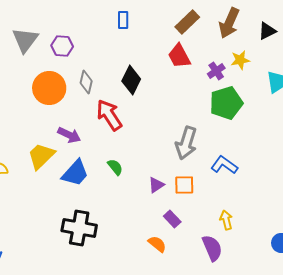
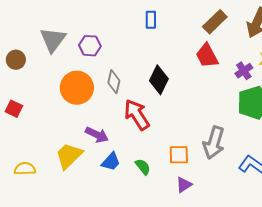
blue trapezoid: (75, 173) -> (111, 162), moved, size x0.7
orange square: (184, 185) -> (179, 155), moved

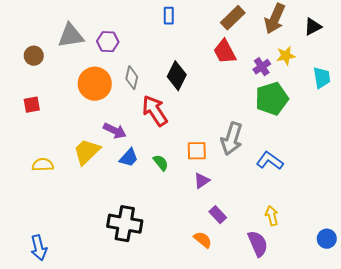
gray triangle: (53, 40) -> (71, 36), turned 44
red square: (14, 109) -> (32, 105), turned -36

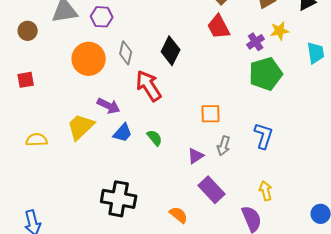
gray arrow: (232, 139) -> (224, 146), moved, size x0.6
orange square: (197, 151) -> (211, 114), moved
blue L-shape: (270, 161) -> (264, 136), turned 72
purple rectangle: (218, 215) -> (212, 190), size x1.5
orange semicircle: (203, 240) -> (179, 215), moved

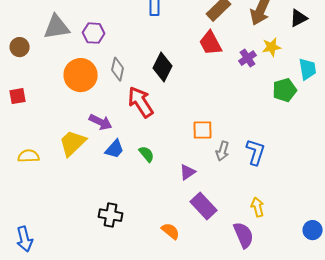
green pentagon: (266, 74) -> (285, 90), moved, size x0.7
gray arrow: (224, 146) -> (223, 151), moved
black cross: (119, 199) -> (111, 215), size x0.7

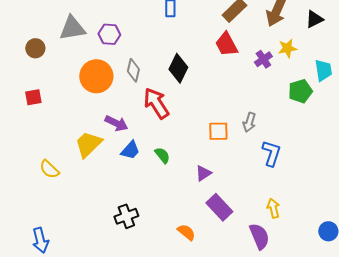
gray arrow: (223, 151) -> (249, 122), moved
yellow semicircle: (29, 156) -> (49, 169), moved, turned -135
black cross: (111, 215) -> (126, 216), turned -30

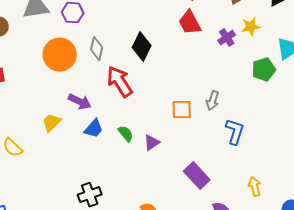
yellow trapezoid: (88, 144) -> (52, 123), size x0.7
purple triangle: (203, 173) -> (152, 143), moved
purple rectangle: (219, 207) -> (197, 176), moved
yellow arrow: (273, 208) -> (255, 187), moved

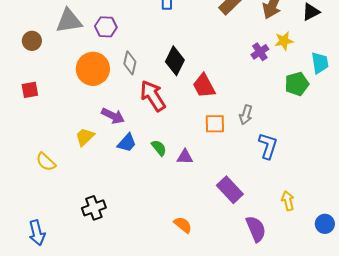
red trapezoid: (190, 23) -> (204, 86), moved
purple triangle: (152, 143) -> (185, 157), turned 36
black cross: (90, 195) -> (94, 208), moved

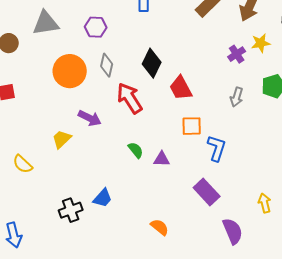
purple hexagon: (106, 27) -> (96, 27), moved
gray arrow: (246, 115) -> (237, 97), moved
blue trapezoid: (127, 143) -> (103, 198), moved
blue L-shape: (268, 146) -> (217, 148), moved

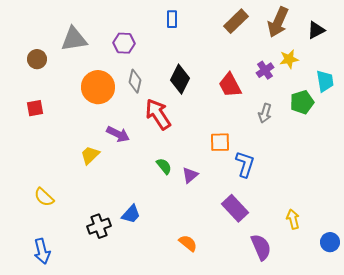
red trapezoid: (181, 88) -> (230, 85), moved
purple triangle: (162, 159) -> (190, 175), turned -42
yellow semicircle: (23, 164) -> (44, 197), moved

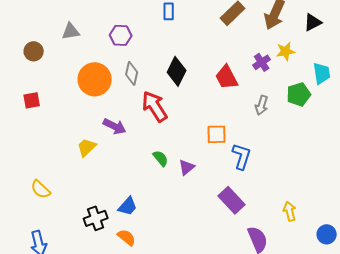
gray triangle: (74, 39) -> (71, 31), size x0.7
orange semicircle: (188, 243) -> (127, 237), moved

